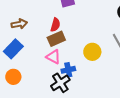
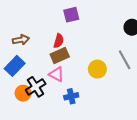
blue cross: (68, 70) -> (71, 96), moved
orange circle: (13, 77) -> (23, 93), moved
black cross: (60, 83) -> (36, 87), moved

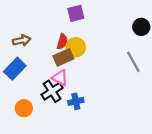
yellow circle: (97, 69) -> (76, 47), moved
black cross: (36, 87) -> (52, 91), moved
orange circle: (23, 93) -> (24, 108), moved

